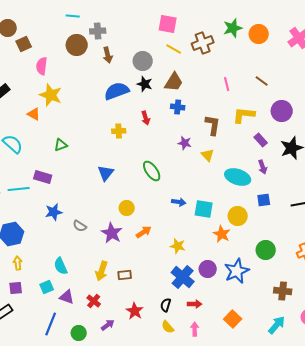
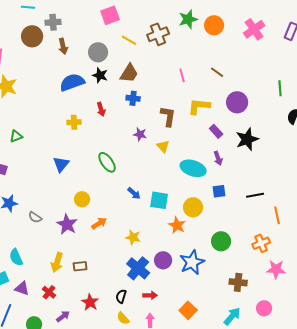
pink square: (168, 24) -> (110, 15), moved, turned -30
blue arrow: (179, 202) -> (134, 193), turned 32

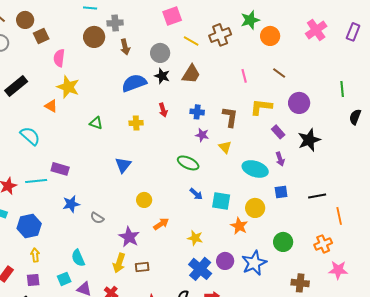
orange circle: (214, 25) -> (270, 36), moved
blue cross: (133, 98) -> (197, 112), moved
green triangle: (16, 136) -> (96, 123), moved, turned 40
green ellipse: (107, 162) -> (188, 163), moved, turned -30
purple star: (67, 224) -> (129, 237), moved

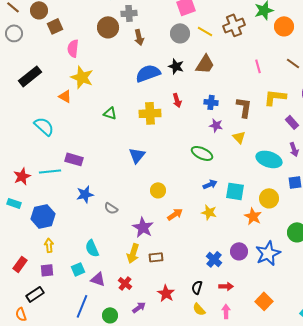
gray circle: (160, 53) -> (180, 33), moved
yellow cross: (136, 123) -> (150, 113), size x1.5
blue arrow: (196, 194) -> (210, 184), turned -64
yellow star: (195, 238) -> (209, 212), moved
blue cross: (200, 269) -> (214, 259), size x0.7

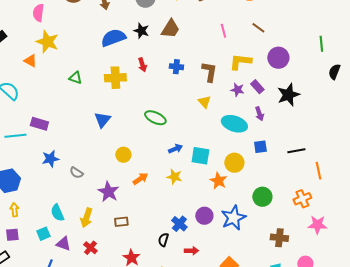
purple star: (216, 125) -> (237, 90), moved
green ellipse: (202, 153) -> (155, 118), moved
yellow arrow: (133, 253) -> (86, 218), moved
black semicircle: (197, 287) -> (163, 240), moved

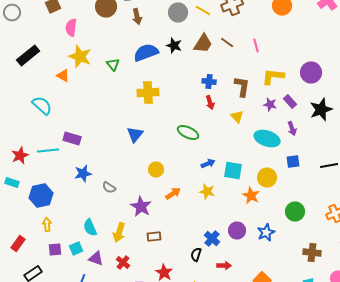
brown line: (258, 28) -> (227, 42), moved
red arrow: (142, 65) -> (210, 102), moved
green triangle: (75, 78) -> (113, 64), moved, turned 32
blue star: (233, 218) -> (266, 232), size x0.7
purple square: (12, 235) -> (55, 250), moved

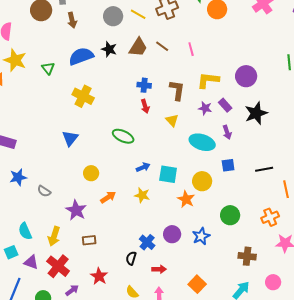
yellow cross: (148, 92) -> (83, 96), turned 30
red cross: (123, 262) -> (58, 266), size x1.6

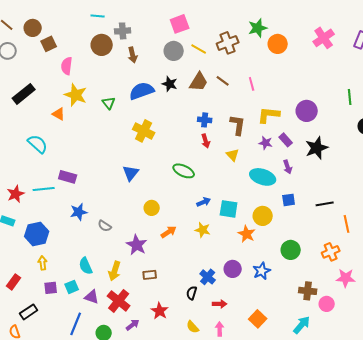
pink circle: (273, 282) -> (327, 304), moved

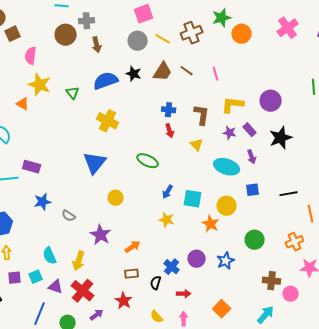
blue triangle: (131, 173) -> (95, 163), size x1.4
blue arrow: (204, 202) -> (168, 192), turned 144
orange arrow: (169, 232) -> (133, 247), moved
brown rectangle: (150, 275) -> (132, 274), moved

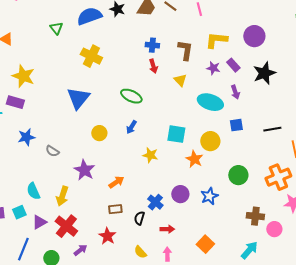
yellow star: (40, 85) -> (23, 76), moved
blue arrow: (168, 192) -> (131, 127), moved
orange cross: (295, 242) -> (278, 177), size x1.4
purple triangle: (56, 287) -> (39, 222), turned -49

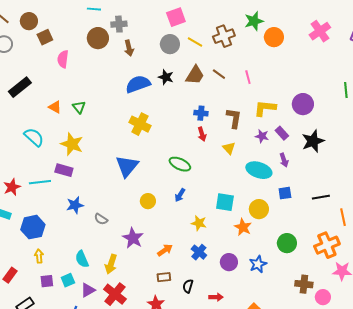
green triangle: (56, 28) -> (79, 107), moved
blue cross: (155, 202) -> (199, 252), moved

